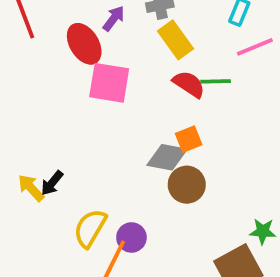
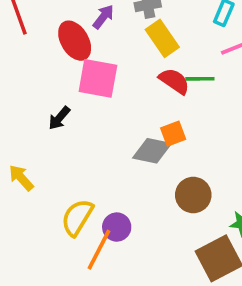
black arrow: (52, 183) -> (59, 118), moved
brown circle: (187, 185) -> (193, 195), moved

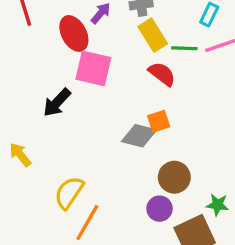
green line: (200, 79) -> (184, 48), moved
black arrow: (59, 118) -> (57, 103), size x1.4
purple circle: (117, 227) -> (160, 209), moved

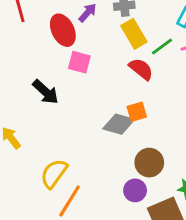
green line: (184, 48) -> (162, 47), turned -40
pink square: (93, 68) -> (79, 62), size x0.7
black arrow: (57, 103) -> (46, 92), turned -92

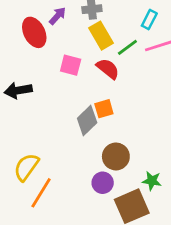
pink square: (79, 62) -> (71, 65), moved
black arrow: (46, 92) -> (18, 90), turned 128
gray diamond: (119, 124) -> (87, 120), turned -60

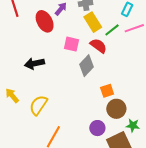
orange square: (104, 109) -> (107, 91), moved
gray diamond: (87, 120) -> (86, 66), moved
brown circle: (116, 156) -> (116, 109), moved
yellow semicircle: (26, 167) -> (38, 105), moved

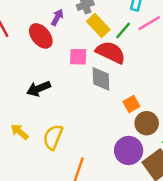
red semicircle: (98, 46) -> (111, 52), size x1.4
gray diamond: (86, 66) -> (101, 79), turned -35
purple circle: (97, 128) -> (129, 151), size x1.5

